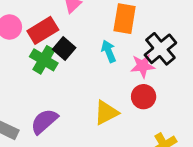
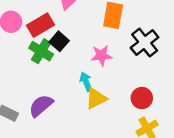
cyan arrow: (109, 51) -> (86, 82), moved
pink star: (143, 66) -> (101, 56), moved
red circle: (144, 97) -> (142, 98), moved

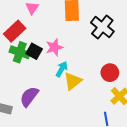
black square: (59, 41) -> (34, 51), moved
pink star: (101, 56) -> (54, 47), moved
cyan arrow: (86, 82) -> (62, 69), turned 63

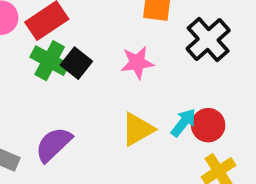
pink star: (54, 47) -> (137, 63), moved
cyan arrow: (62, 69) -> (183, 123), moved

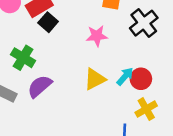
green cross: (50, 61) -> (23, 58), moved
black square: (76, 63) -> (48, 22), moved

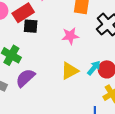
black square: (48, 22) -> (31, 26), turned -35

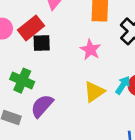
pink star: (70, 36) -> (90, 50), turned -30

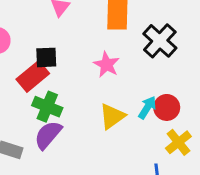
red rectangle: (31, 28) -> (33, 76), moved
green cross: (22, 81) -> (47, 107), moved

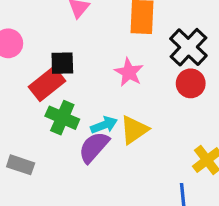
red circle: (167, 107) -> (191, 83), moved
cyan arrow: (147, 108) -> (104, 125), moved, turned 35
purple semicircle: (48, 135) -> (94, 147), moved

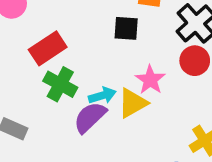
black square: (62, 63) -> (126, 28), moved
pink star: (129, 72) -> (150, 80), moved

